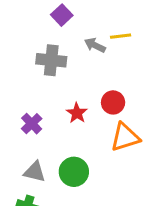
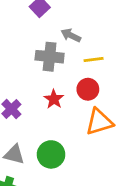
yellow line: (121, 36) -> (94, 59), moved
gray cross: (51, 60) -> (50, 57), moved

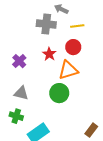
orange triangle: (99, 122) -> (68, 70), moved
green circle: (51, 154) -> (59, 93), moved

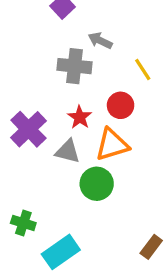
yellow line: (77, 26) -> (143, 70), moved, turned 64
purple cross: (19, 61) -> (28, 129), size x1.5
gray triangle: (21, 93) -> (68, 151), moved

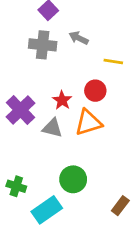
gray cross: (74, 66) -> (43, 45), moved
yellow line: (143, 70) -> (113, 62), turned -48
green circle: (97, 184) -> (73, 179), moved

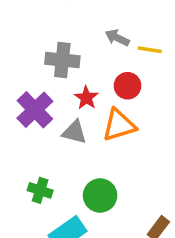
gray arrow: (79, 38) -> (117, 38), moved
gray cross: (43, 45) -> (62, 60), moved
green cross: (16, 186) -> (40, 190), moved

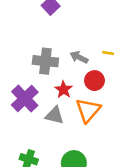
gray arrow: (117, 38) -> (79, 57), moved
orange triangle: (119, 125) -> (88, 110), turned -32

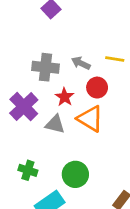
orange triangle: (88, 110) -> (90, 119), turned -40

